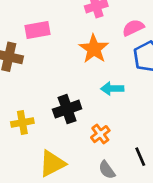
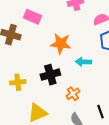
pink rectangle: (37, 30) -> (33, 17), turned 30
orange star: (94, 49) -> (61, 44), moved, turned -30

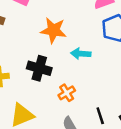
black cross: (50, 75) -> (39, 68), turned 30

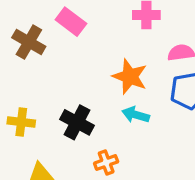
orange star: (53, 30) -> (130, 77), moved

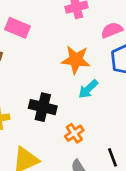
cyan arrow: (136, 115) -> (88, 89), turned -45

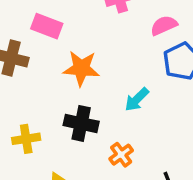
orange star: (76, 60) -> (81, 68), moved

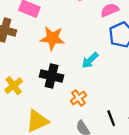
yellow cross: (26, 139) -> (14, 86), turned -30

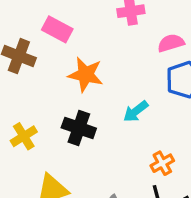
orange cross: (79, 98) -> (162, 163), moved

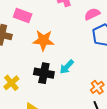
cyan arrow: (136, 111) -> (67, 67), moved

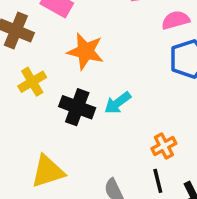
yellow cross: (11, 83) -> (32, 82), moved

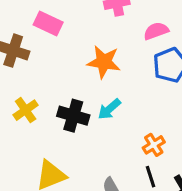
orange star: (85, 51) -> (104, 62), moved
yellow cross: (32, 82) -> (26, 110), moved

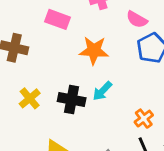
pink rectangle: (48, 24) -> (58, 19), moved
pink semicircle: (156, 31) -> (137, 19), turned -125

